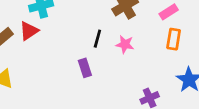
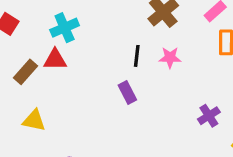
red triangle: (29, 31) -> (55, 60), turned 42

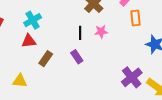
brown rectangle: (26, 72) -> (46, 59), moved
purple cross: (209, 116) -> (132, 77), moved, size x1.5

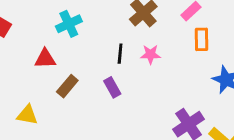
cyan cross: (33, 20) -> (69, 24), moved

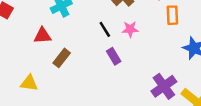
black line: (120, 54) -> (105, 29), turned -35
purple rectangle: (112, 87) -> (114, 56), moved

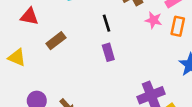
pink star: (130, 29) -> (154, 20), moved
red triangle: (42, 36) -> (29, 16), moved

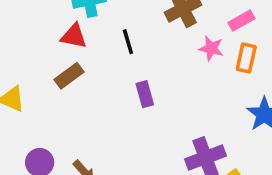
red triangle: (29, 16) -> (74, 36), moved
black line: (106, 23) -> (128, 42), moved

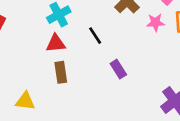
brown rectangle: (69, 76) -> (61, 72), turned -45

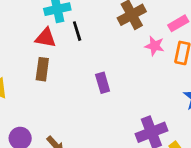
black line: (95, 36) -> (77, 31), moved

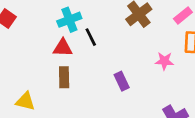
pink star: (155, 46) -> (164, 61), moved

